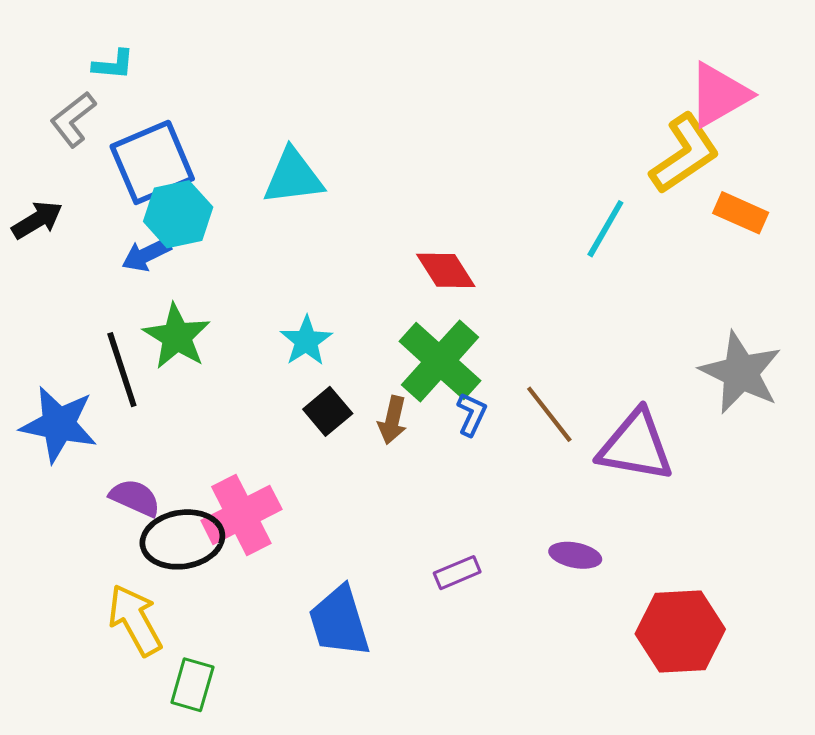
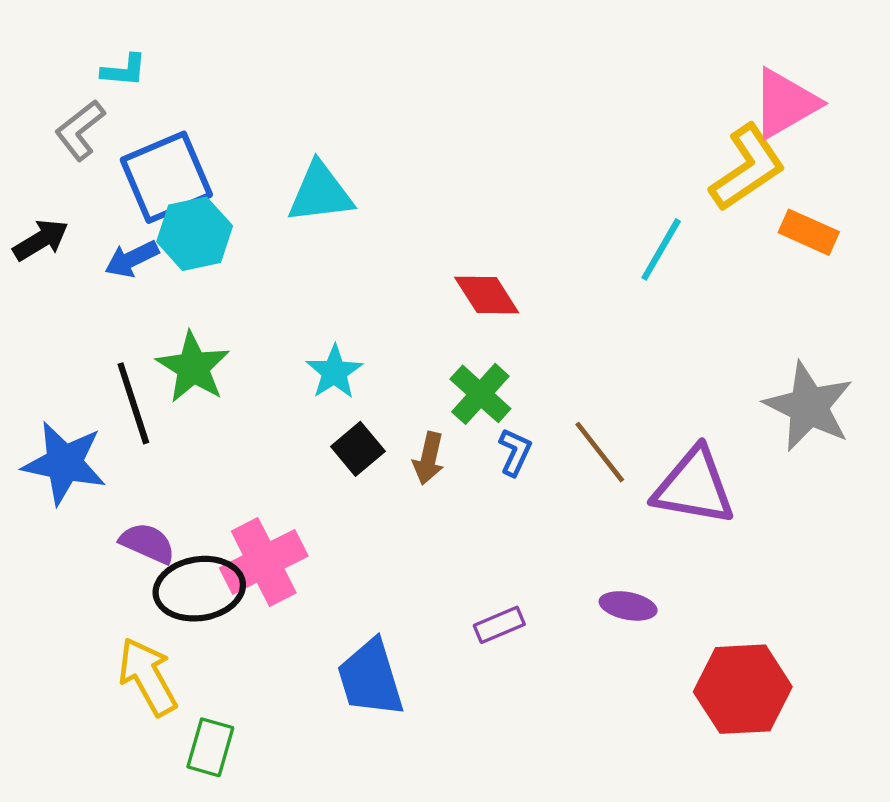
blue arrow: (146, 255) -> (132, 259), moved
green cross: (440, 361) -> (480, 394), size x0.7

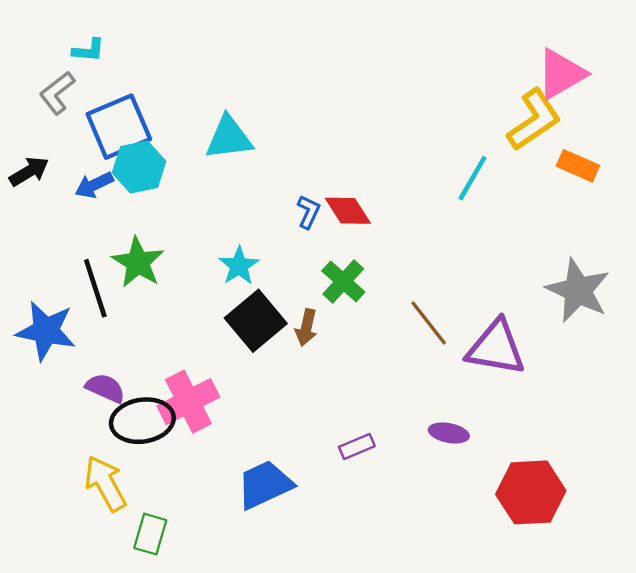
black square: (358, 449) -> (256, 321), size x1.6
blue L-shape: (515, 452) -> (309, 212), moved
blue trapezoid: (370, 678) -> (265, 485), turned 82

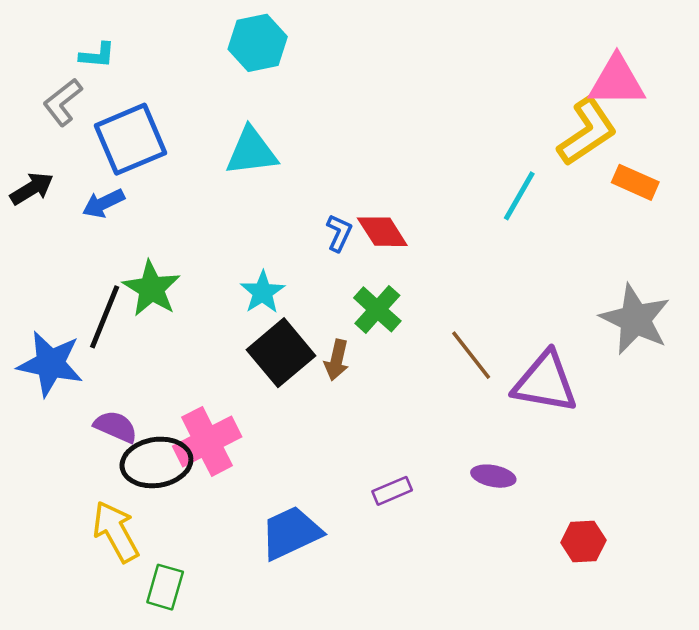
pink triangle: (561, 74) -> (617, 81), turned 30
cyan hexagon: (139, 167) -> (258, 43), moved
black line: (95, 288) -> (105, 317), turned 40
red hexagon: (531, 492) -> (583, 541), size x0.6

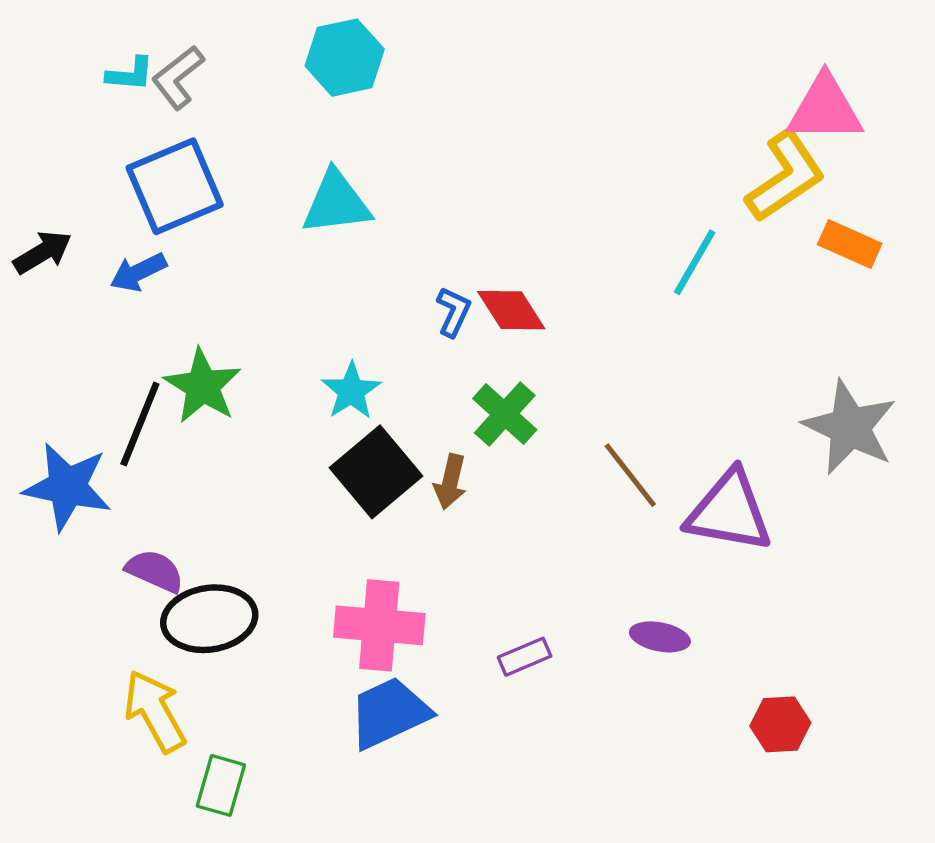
gray L-shape: (63, 102) -> (178, 77), moved
pink cross: (207, 441) -> (379, 625), moved, turned 32

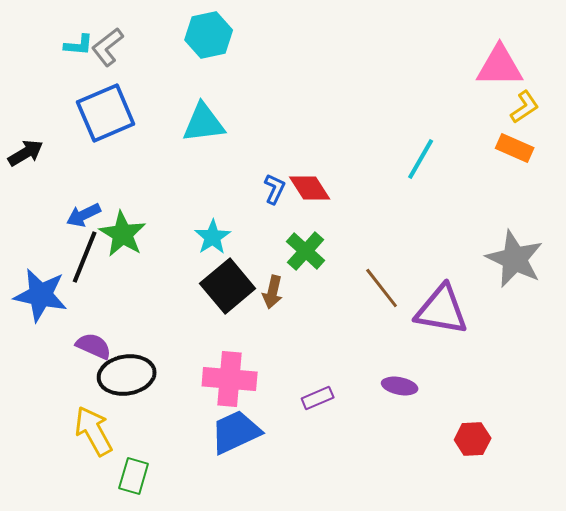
yellow L-shape: (785, 176) -> (525, 107), moved, size x0.6
blue arrow: (138, 272) -> (84, 215), moved

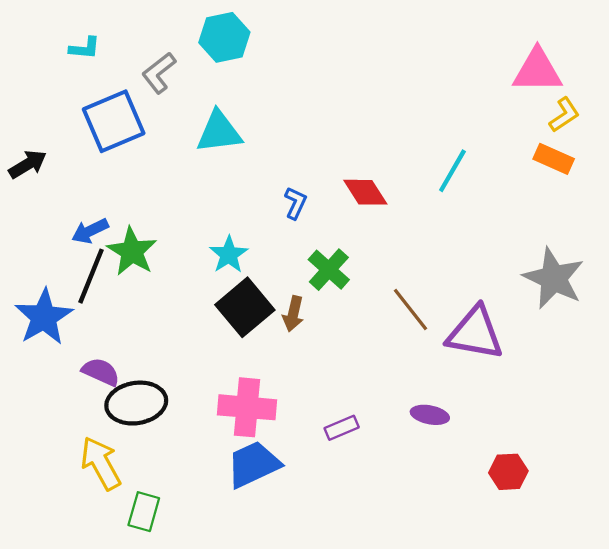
gray L-shape: (108, 47) -> (159, 73), moved
red diamond: (310, 188) -> (365, 192), moved
blue star: (41, 295) -> (44, 317), turned 30

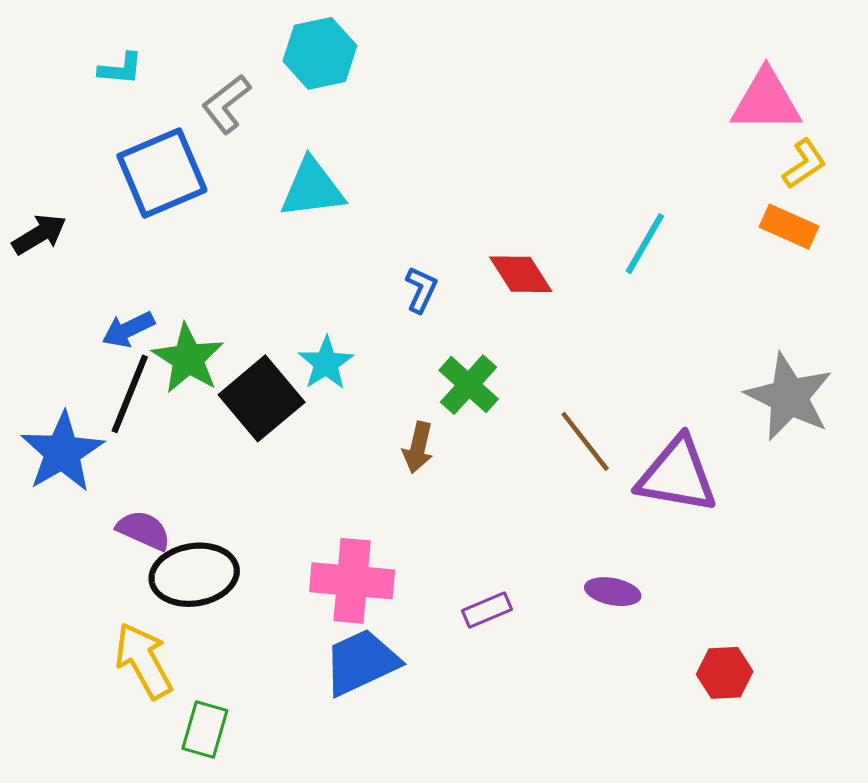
black square: (245, 307) -> (262, 398), moved

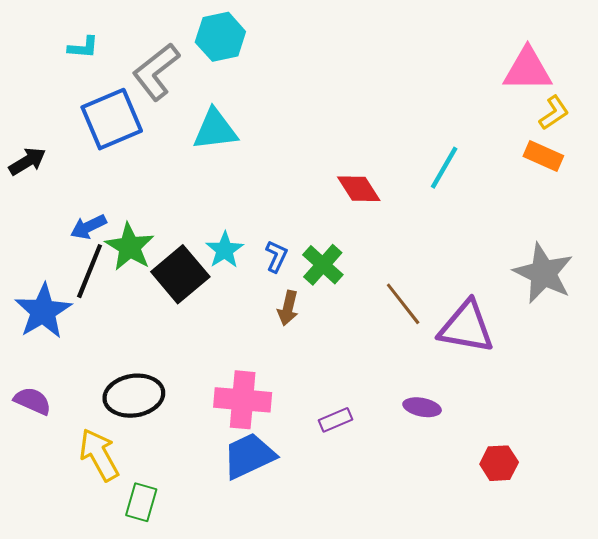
gray L-shape: (226, 104) -> (156, 72), size x1.4
blue L-shape: (421, 290) -> (276, 256), moved
purple semicircle: (144, 530) -> (33, 401), moved

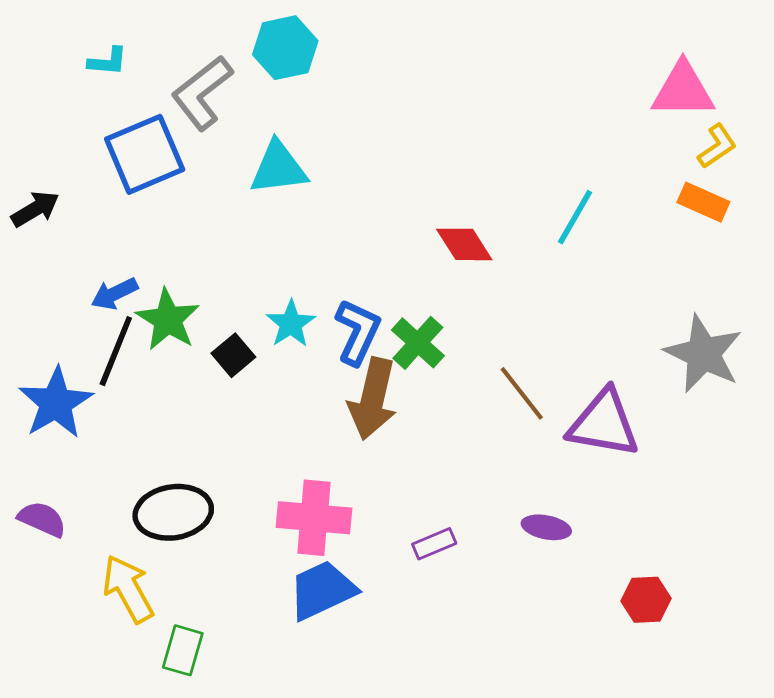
blue L-shape: (276, 256) -> (358, 332), size x1.6
black square: (180, 274) -> (233, 355), size x0.6
brown arrow: (288, 308) -> (373, 399), size x1.8

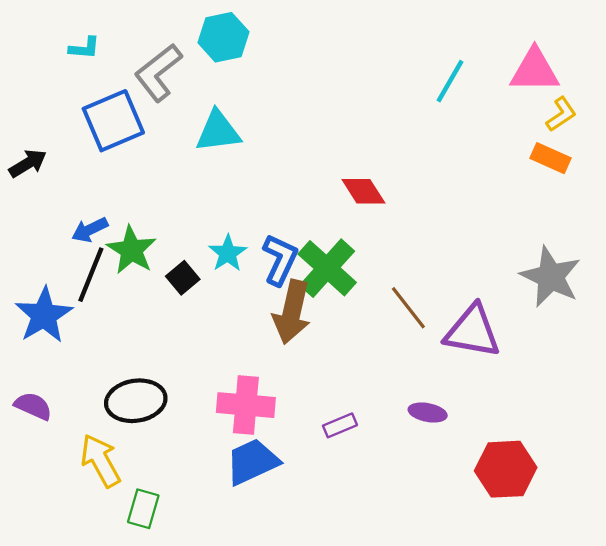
cyan line: (575, 217) -> (450, 81), moved
green cross: (418, 343) -> (327, 268), size x1.4
red hexagon: (646, 600) -> (506, 469), size x1.6

